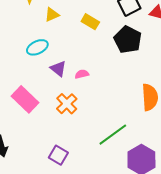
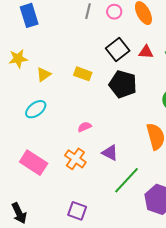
purple triangle: (58, 69) -> (110, 153), moved

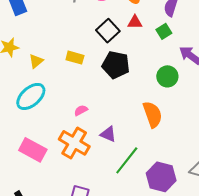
red triangle: (146, 52) -> (135, 22), moved
cyan ellipse: (36, 109) -> (31, 96), size x1.4
orange cross: (75, 159) -> (74, 143), size x1.4

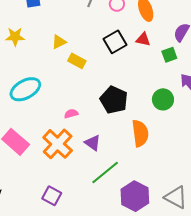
yellow triangle: (36, 61) -> (59, 42), moved
black pentagon: (116, 65) -> (114, 100), moved

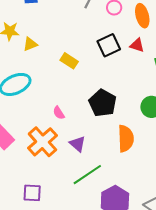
yellow triangle: (59, 42) -> (30, 44), moved
pink semicircle: (71, 114) -> (59, 113), turned -112
purple square: (52, 196) -> (32, 193), turned -30

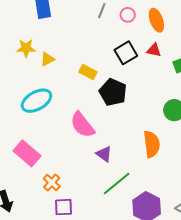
black pentagon: (103, 103) -> (113, 92), moved
pink semicircle: (59, 113) -> (82, 125), size x2.0
orange cross: (42, 142) -> (52, 182), moved, size x0.6

